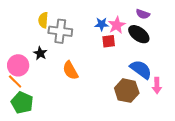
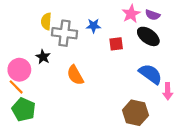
blue star: (102, 24) -> (94, 26), moved
pink star: (117, 25) -> (131, 14), moved
brown hexagon: (127, 91) -> (135, 113), moved

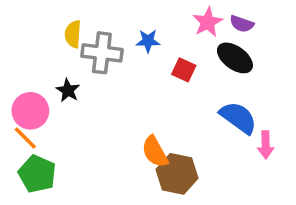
red square: (116, 44) -> (184, 70), turned 32
orange semicircle: (75, 75) -> (155, 152), moved
brown hexagon: (135, 113) -> (177, 174), moved

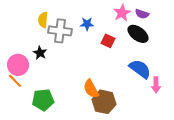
green pentagon: (37, 174) -> (43, 100), moved, turned -30

